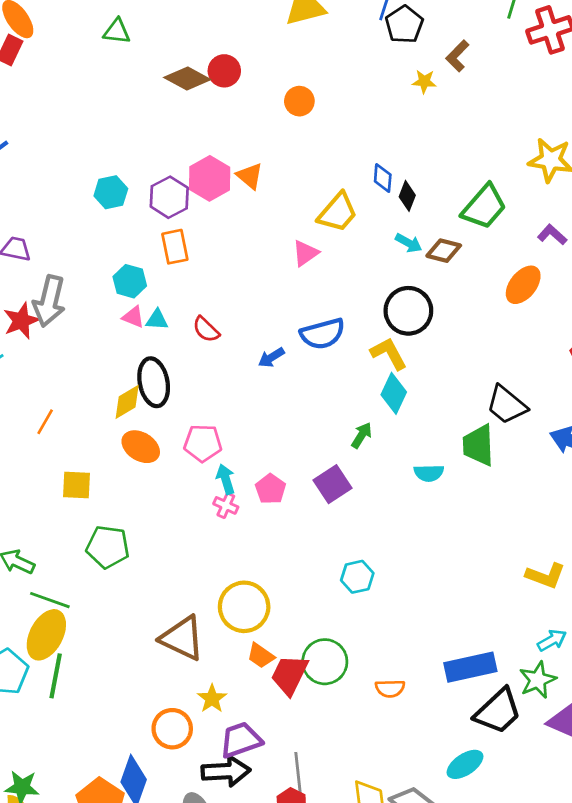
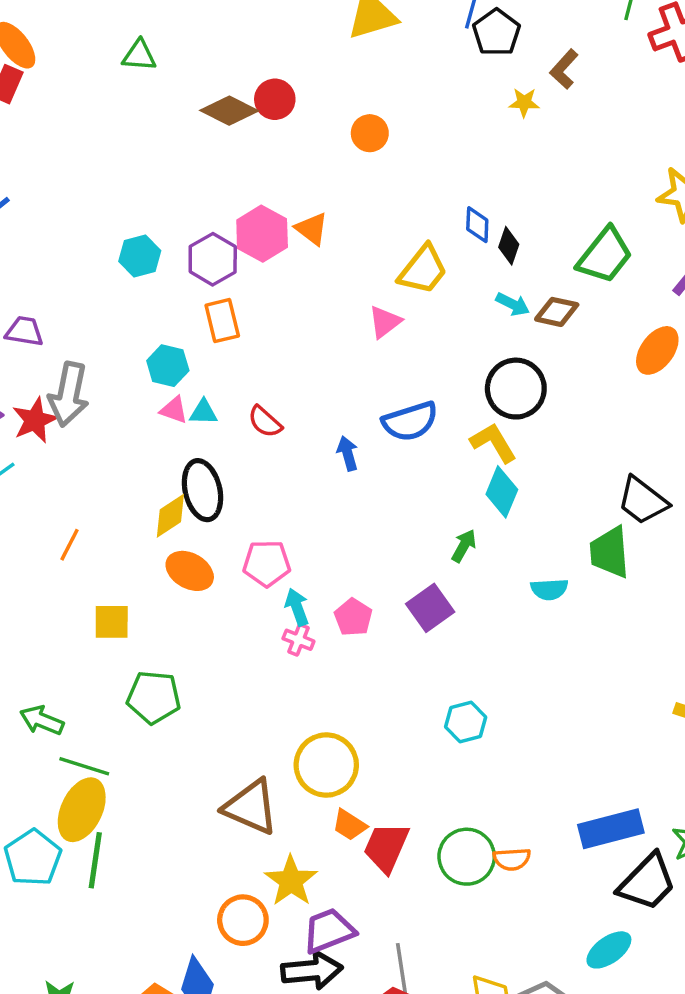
blue arrow: (271, 357) -> (348, 453), turned 108
green circle: (325, 662) -> (467, 857), moved
yellow star: (212, 699) -> (291, 881), size x1.4

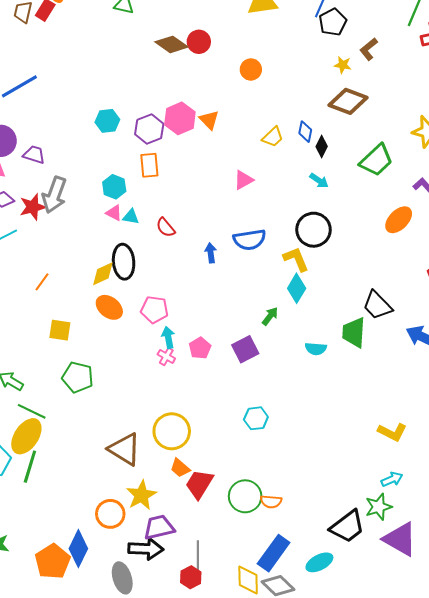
yellow trapezoid: (423, 270) -> (273, 137), moved, size x0.7
brown diamond: (557, 312) -> (348, 101), moved, size x1.5
blue rectangle: (611, 829) -> (274, 553), moved, turned -48

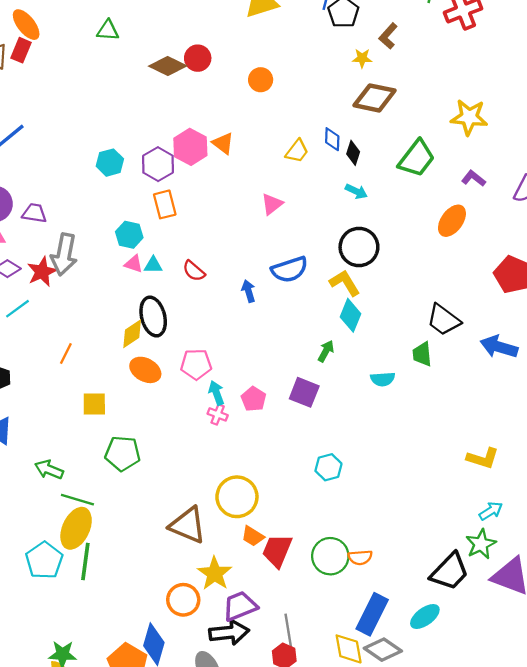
green trapezoid: (354, 332) -> (422, 354), size x0.7
purple square: (245, 349) -> (304, 392), turned -32

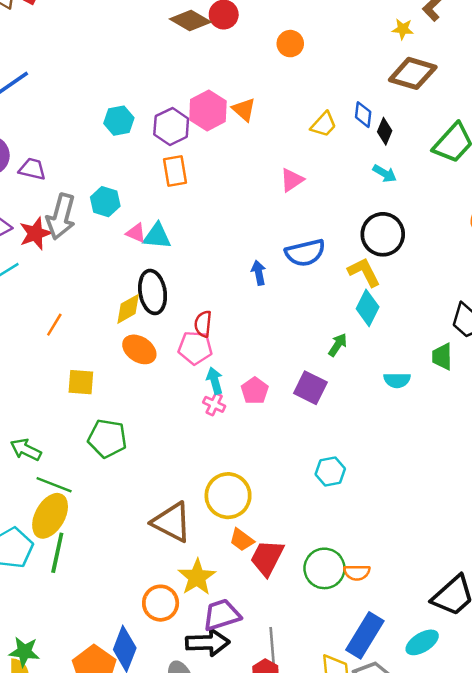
cyan hexagon: (129, 235) -> (105, 202), moved
cyan triangle: (153, 265) -> (157, 236), size x1.4
red semicircle: (194, 271) -> (203, 324), moved, turned 50

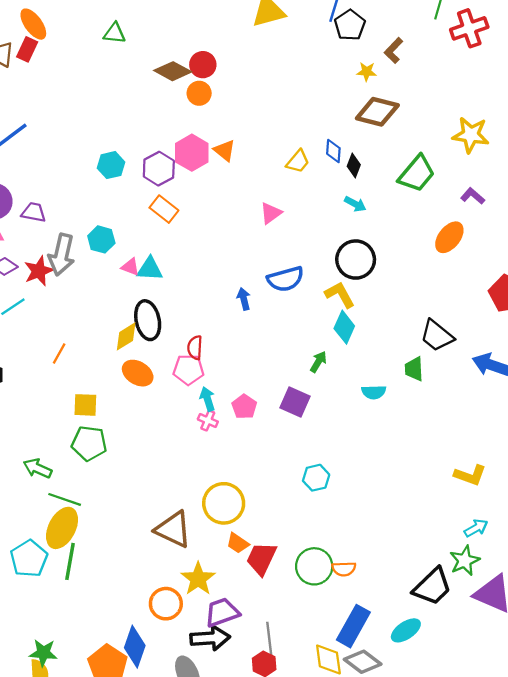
orange circle: (290, 44) -> (199, 93), moved
orange rectangle: (175, 171) -> (164, 209), turned -40
green pentagon: (107, 438) -> (89, 443), moved

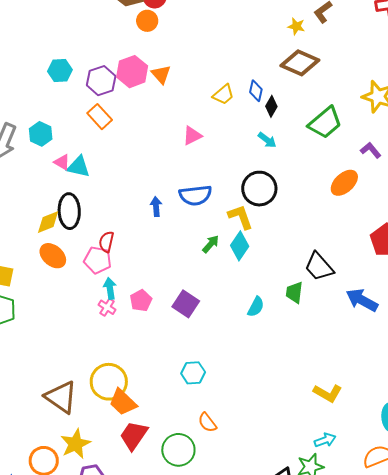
green arrow: (318, 362) -> (211, 244), moved
cyan semicircle: (374, 392) -> (256, 307), turned -70
orange trapezoid: (238, 543) -> (123, 402), moved, size x1.4
orange semicircle: (344, 569) -> (207, 423), moved, turned 45

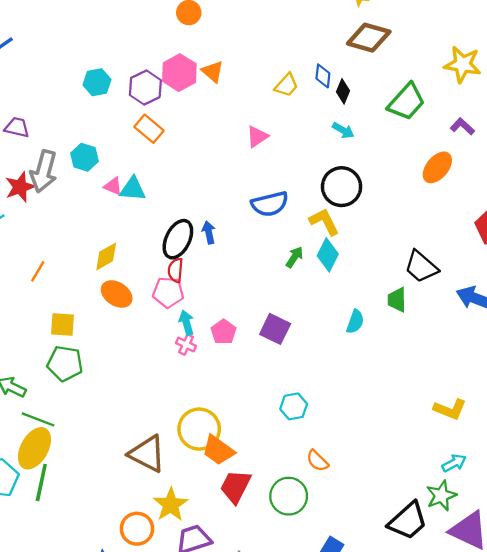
blue arrow: (156, 207) -> (209, 232), moved
black ellipse: (69, 211) -> (178, 239), moved, turned 36

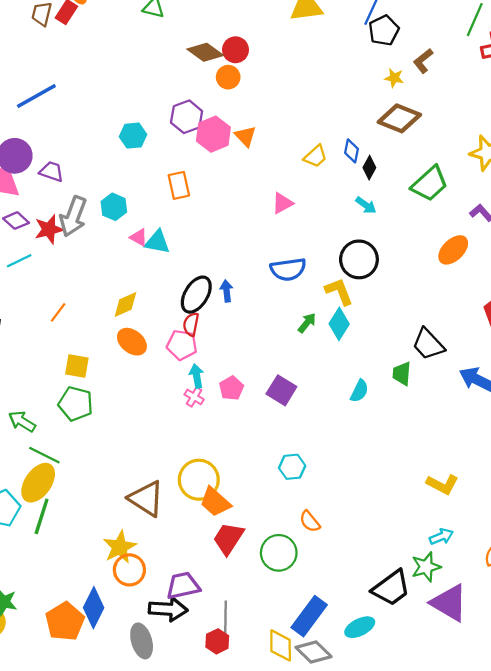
purple hexagon: (145, 88) -> (187, 117), moved
orange rectangle: (149, 129) -> (179, 185), turned 32
yellow star: (171, 505) -> (120, 547), moved

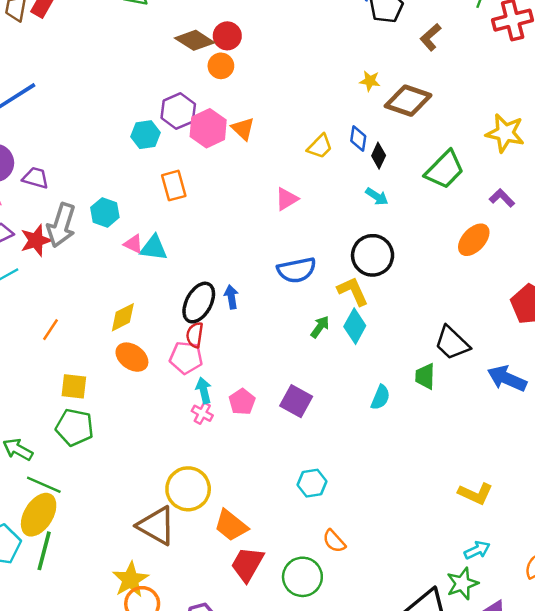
yellow star: (394, 78) -> (370, 81), moved
cyan hexagon: (133, 136) -> (145, 135), moved
yellow circle: (199, 480) -> (188, 489), moved

